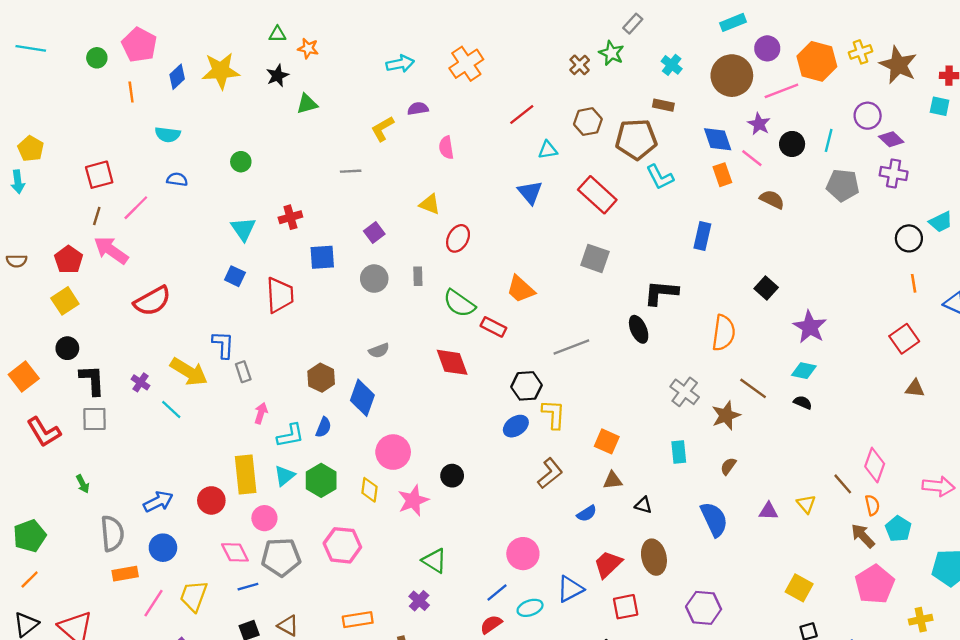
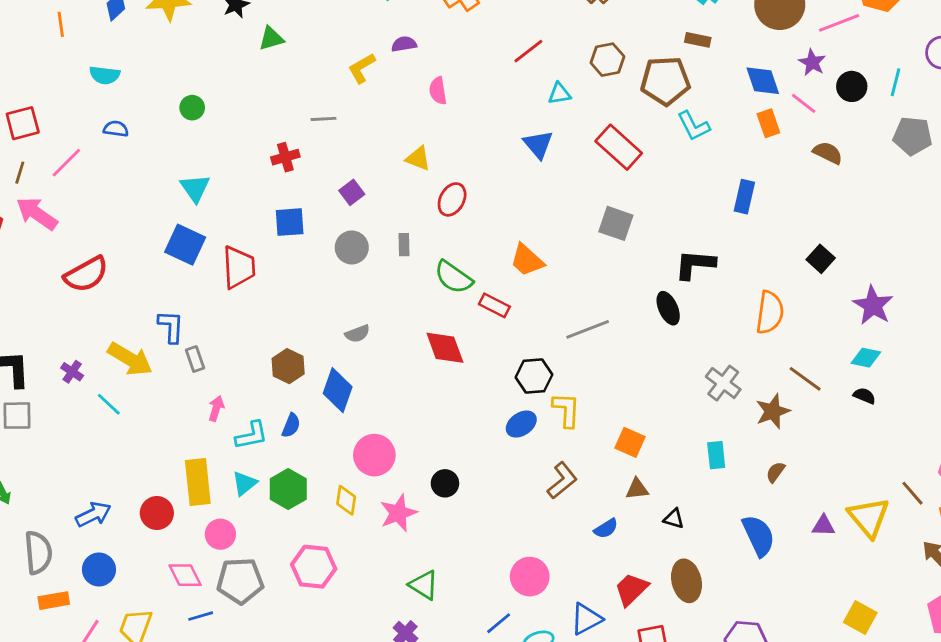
red cross: (290, 217) -> (285, 157), moved
blue square: (235, 276) -> (185, 245), size x1.6
yellow triangle: (806, 504) -> (869, 517), size x1.8

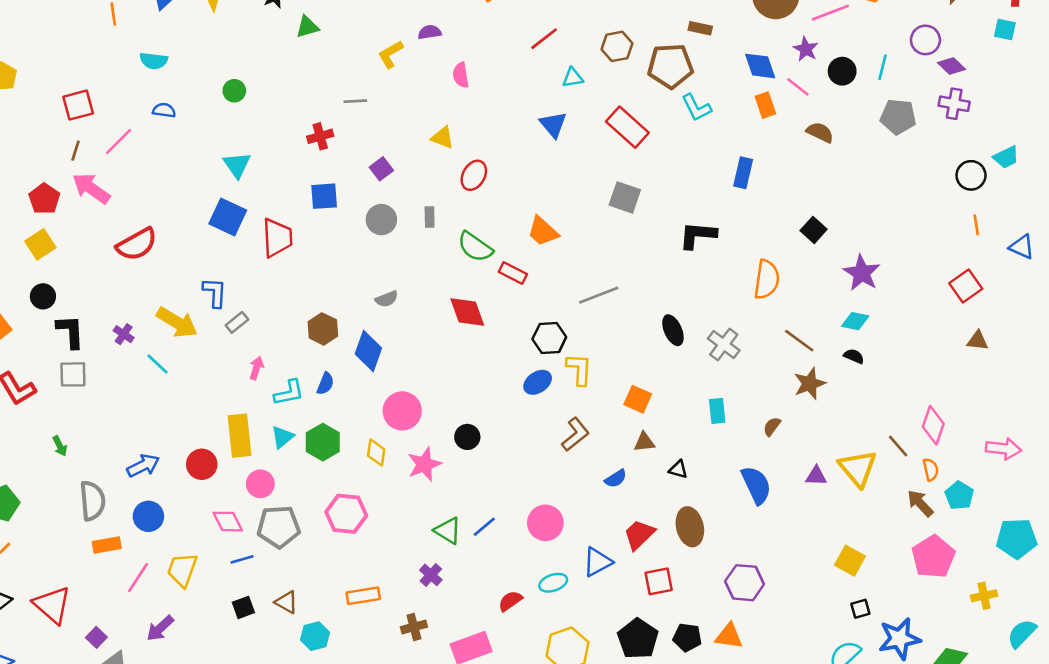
black ellipse: (668, 308) -> (673, 330), moved
gray rectangle: (195, 359) -> (237, 322), turned 70
brown star: (773, 411) -> (810, 384), moved
blue line: (499, 623) -> (484, 527), moved

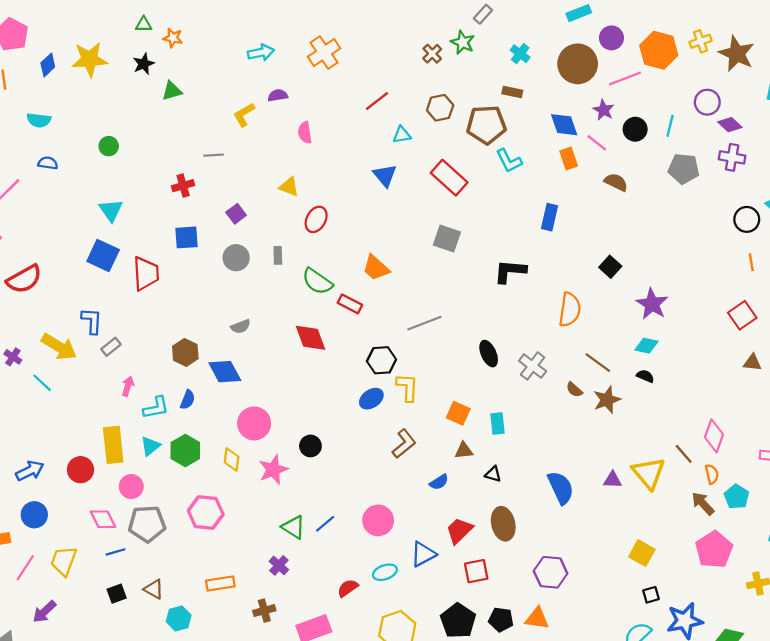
blue diamond: (368, 351) -> (225, 372), turned -48
cyan rectangle: (717, 411) -> (498, 423), moved
brown semicircle: (772, 427) -> (574, 390), moved, turned -84

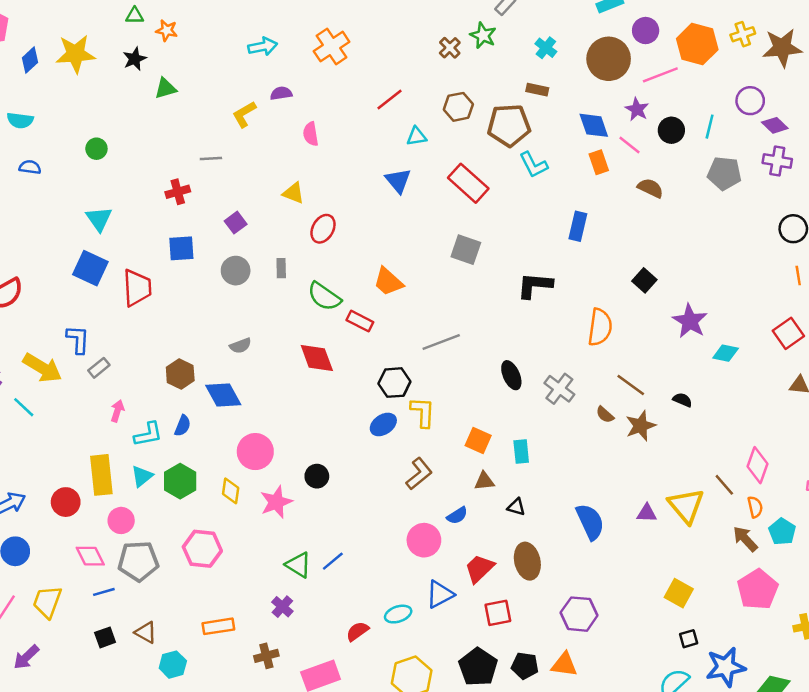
brown star: (737, 54) -> (782, 48), turned -30
cyan diamond: (646, 346) -> (726, 353), moved
pink circle: (378, 520) -> (424, 540), moved

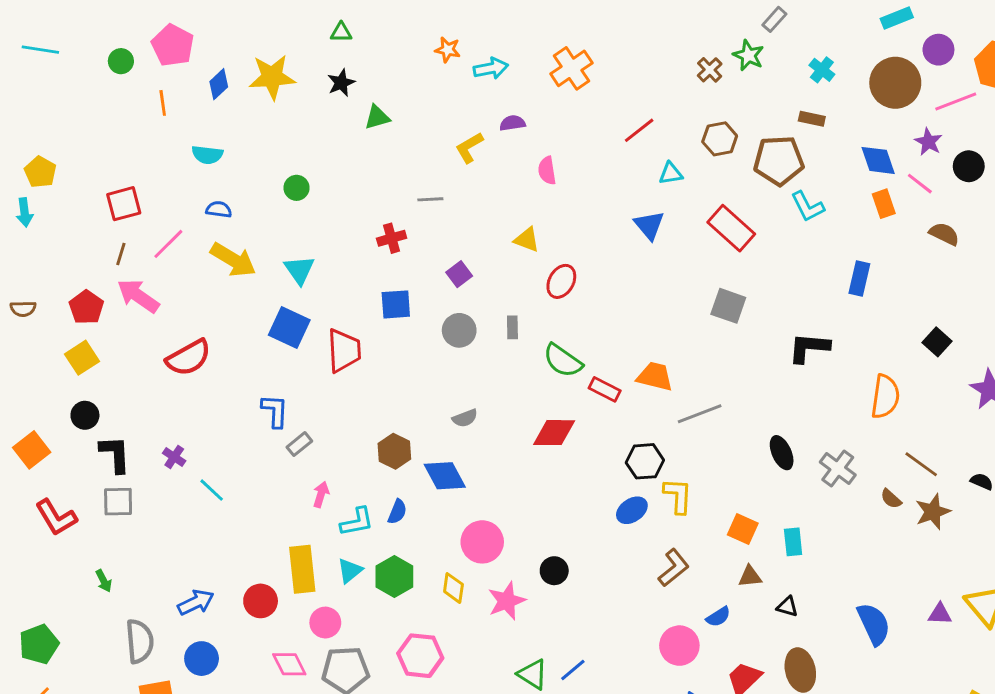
orange star: (167, 31) -> (448, 50), moved
orange trapezoid: (388, 282) -> (655, 376), moved, turned 152
red diamond: (317, 358) -> (554, 433), turned -69
yellow arrow: (42, 368) -> (233, 260), moved

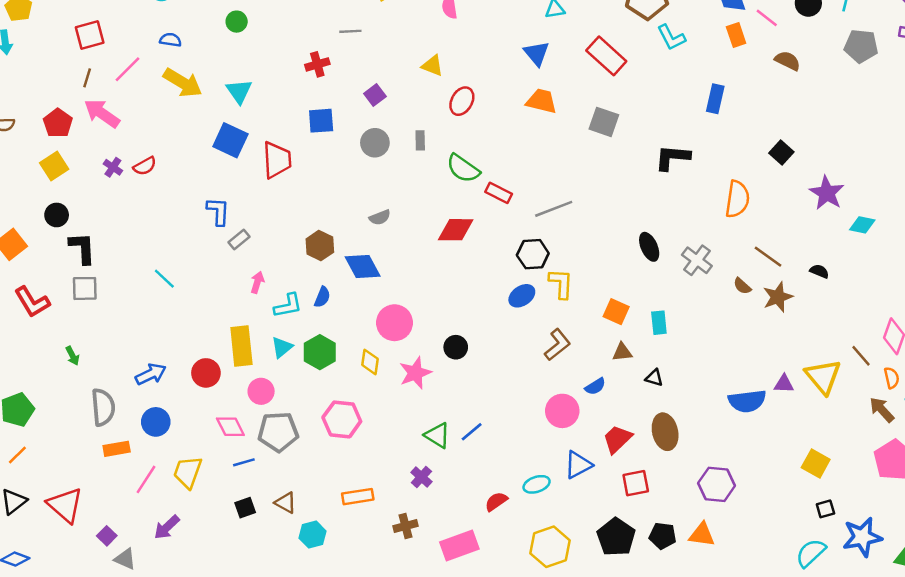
red semicircle: (189, 358) -> (145, 166), size x0.6
orange trapezoid: (655, 376) -> (541, 101), moved
gray line: (700, 414) -> (554, 209), moved
purple cross: (174, 457) -> (113, 167), moved
blue semicircle: (874, 624) -> (747, 401), moved, turned 108

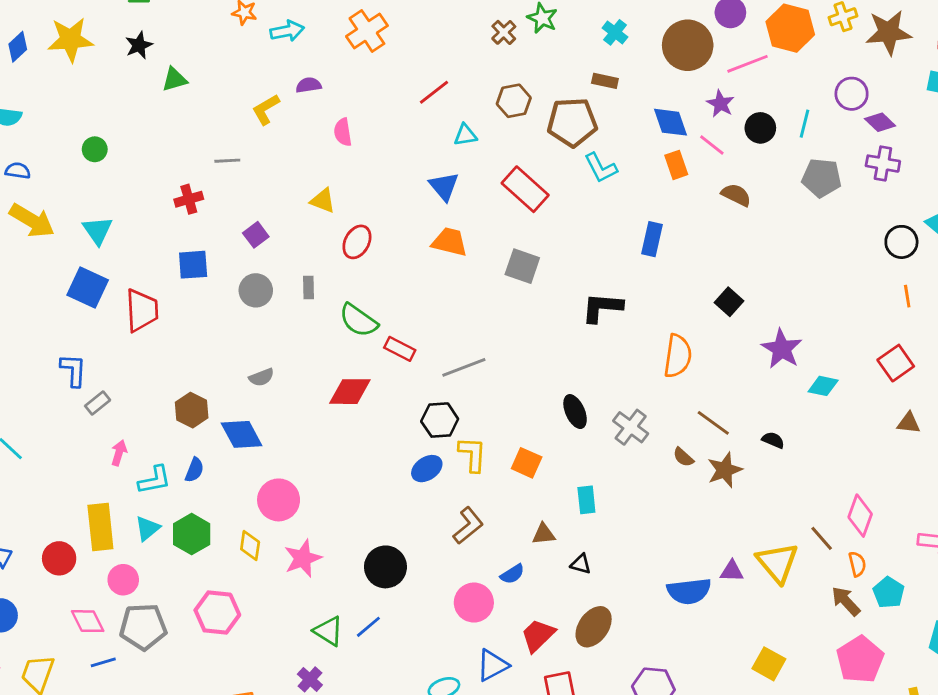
orange square: (616, 312) -> (527, 463), moved
black circle: (456, 347) -> (385, 567), moved, size x1.5
brown ellipse: (665, 432) -> (594, 627), turned 48

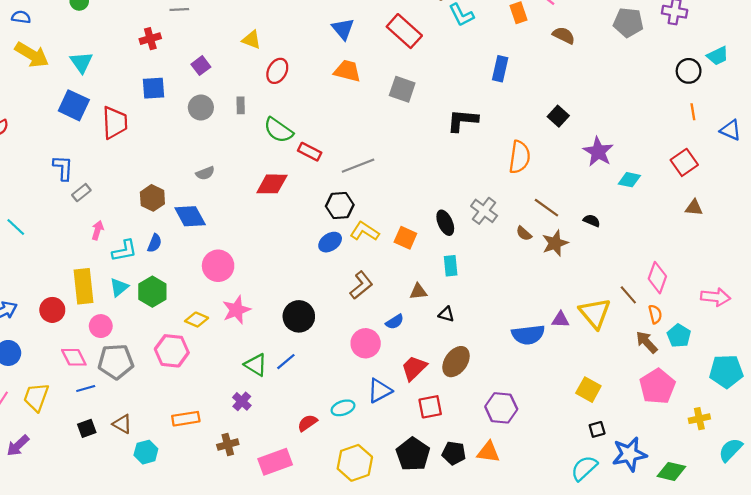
black ellipse: (575, 412) -> (445, 223), moved
yellow L-shape: (472, 454) -> (365, 231), turned -60
yellow diamond: (250, 546) -> (197, 320), moved, turned -75

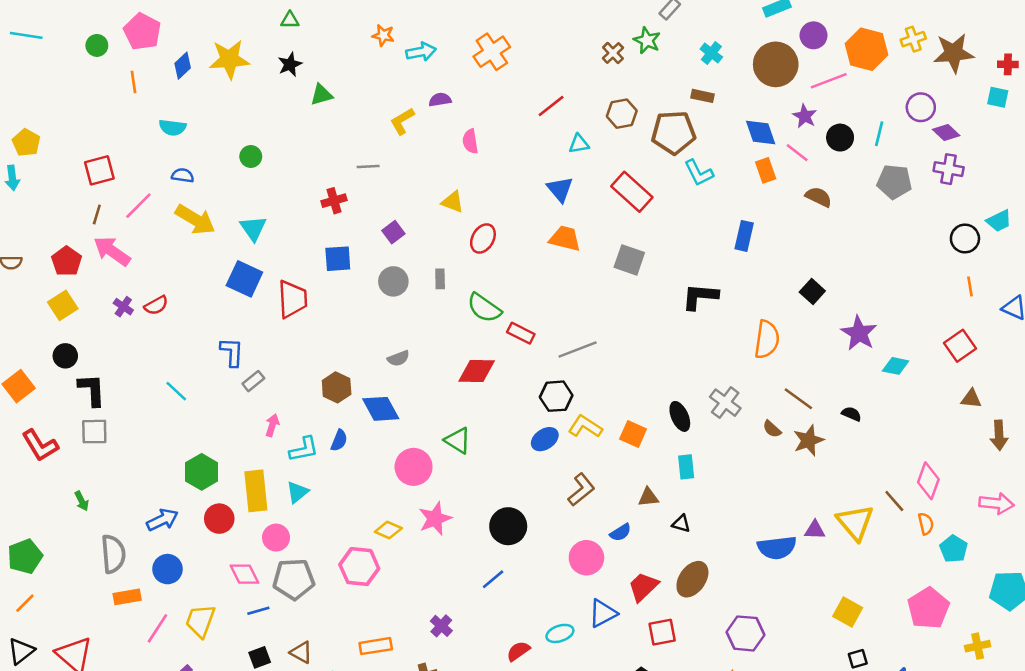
cyan line: (16, 227) -> (176, 391), moved
green hexagon: (152, 292) -> (202, 472), moved
brown arrow: (647, 342) -> (999, 435), moved, turned -140
green triangle: (256, 365) -> (458, 440), moved

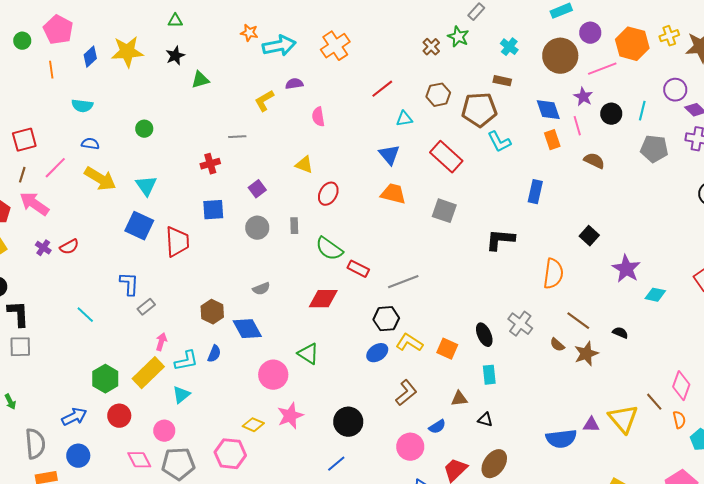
cyan arrow: (421, 52) -> (279, 46), size x1.4
pink line: (797, 153) -> (577, 126), turned 36
yellow rectangle: (256, 491) -> (148, 373), moved, turned 52

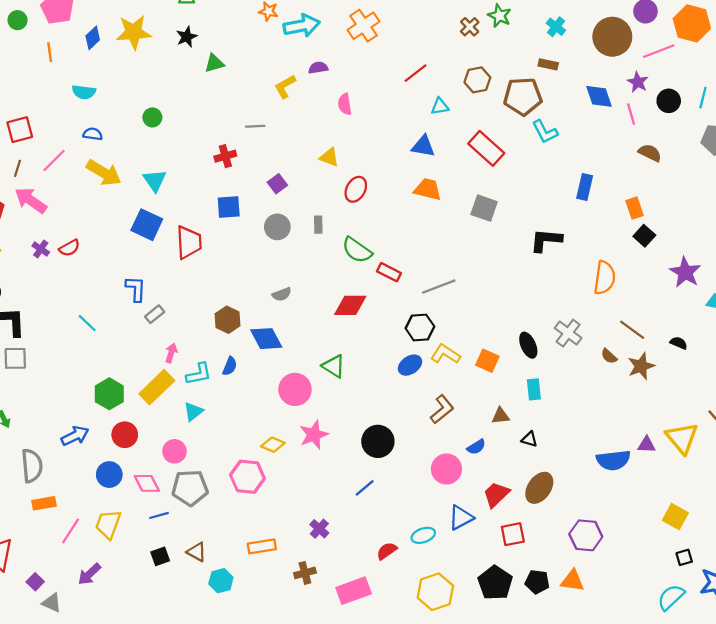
orange rectangle: (552, 140) -> (634, 208), moved
blue triangle: (389, 155) -> (423, 146), turned -40
blue circle: (78, 456) -> (109, 475), moved

